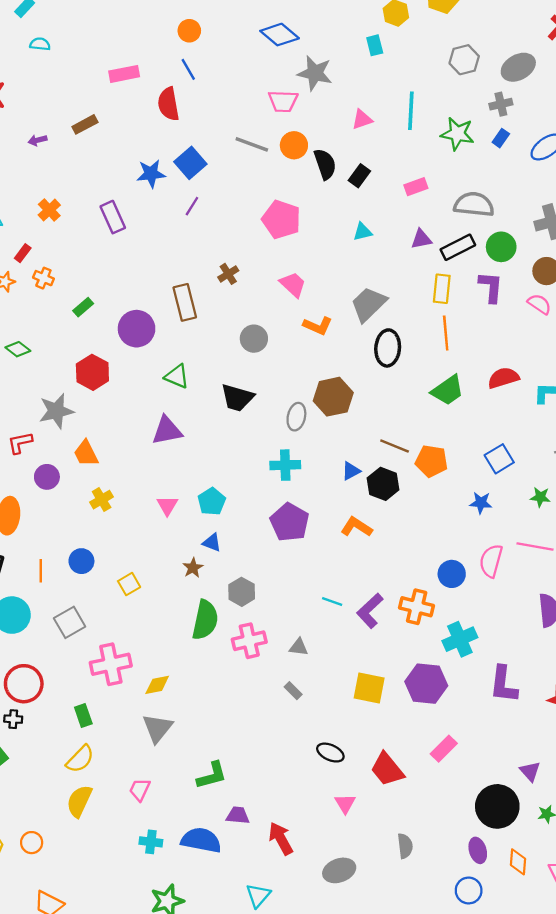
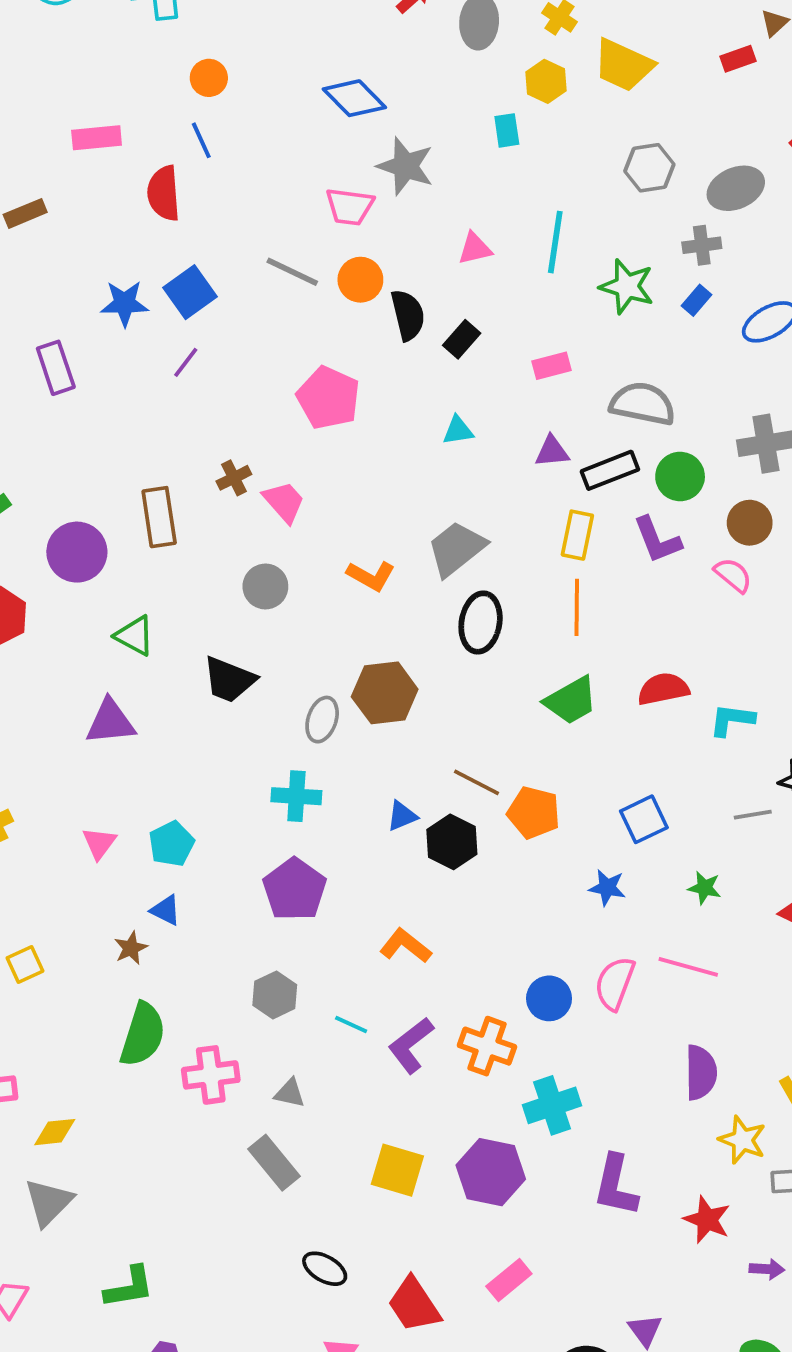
pink trapezoid: (293, 285) -> (284, 502), moved
purple L-shape: (491, 287) -> (657, 540), turned 148
orange L-shape: (356, 527) -> (405, 946), moved
gray hexagon: (242, 592) -> (275, 995), moved
gray rectangle: (293, 691) -> (274, 1163), size x1.8

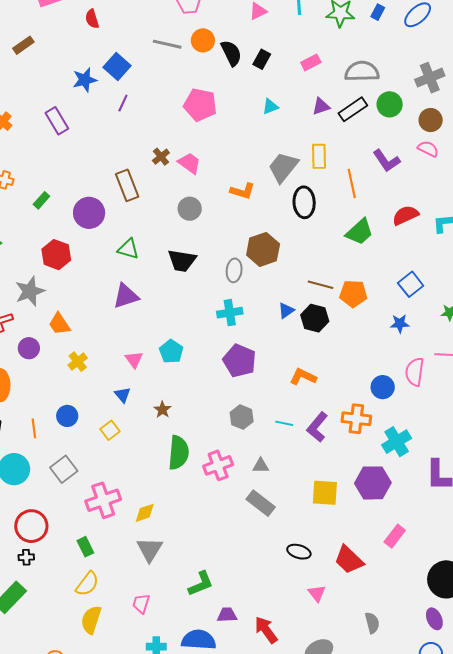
red semicircle: (164, 193) -> (92, 19), size x0.7
yellow rectangle: (577, 535) -> (319, 156), moved
purple L-shape: (657, 540) -> (386, 161), moved
blue triangle: (166, 910) -> (123, 395), moved, turned 36

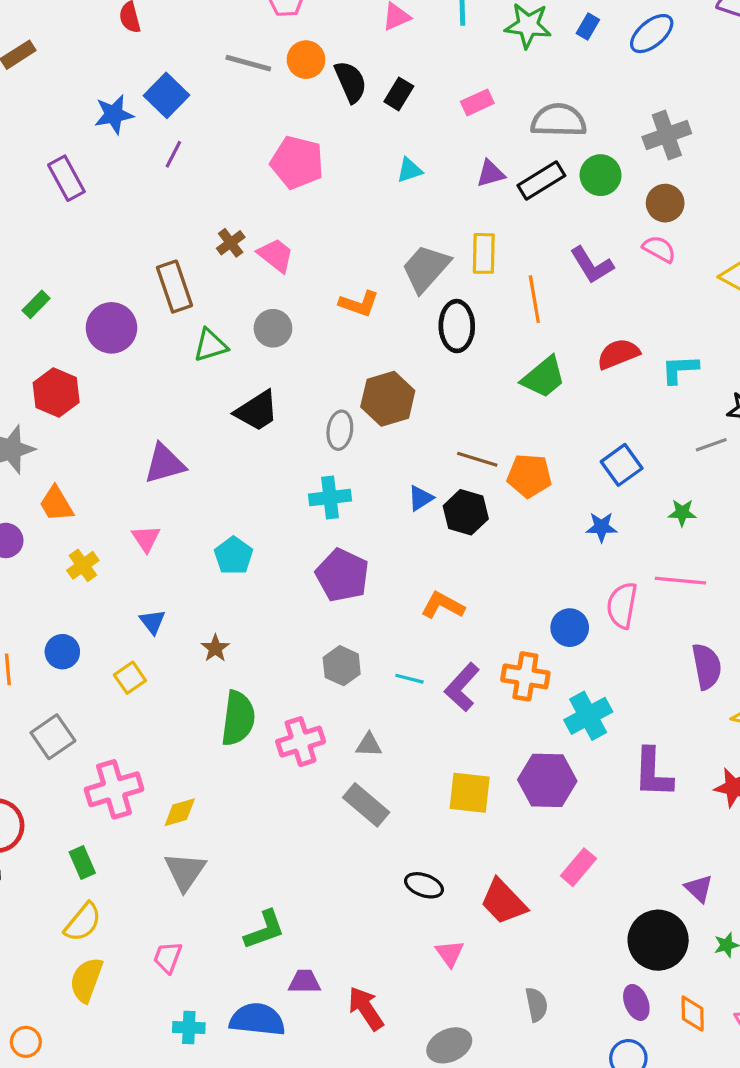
green triangle: (128, 249) -> (210, 345), moved, turned -35
black trapezoid: (182, 261) -> (257, 411), turned -44
pink triangle: (134, 360) -> (146, 539), moved

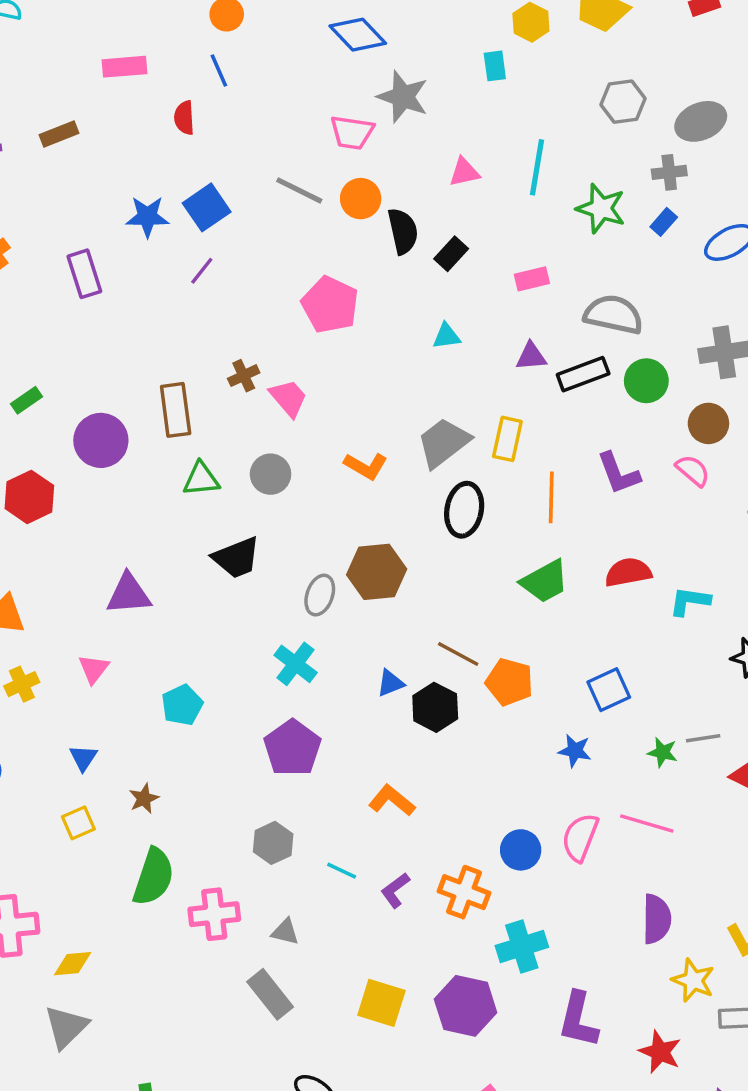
gray line: (711, 445) -> (703, 738), moved
cyan cross: (330, 498) -> (296, 664), turned 33
yellow square: (130, 678) -> (78, 823), moved
purple L-shape: (462, 687) -> (395, 890), size x0.7

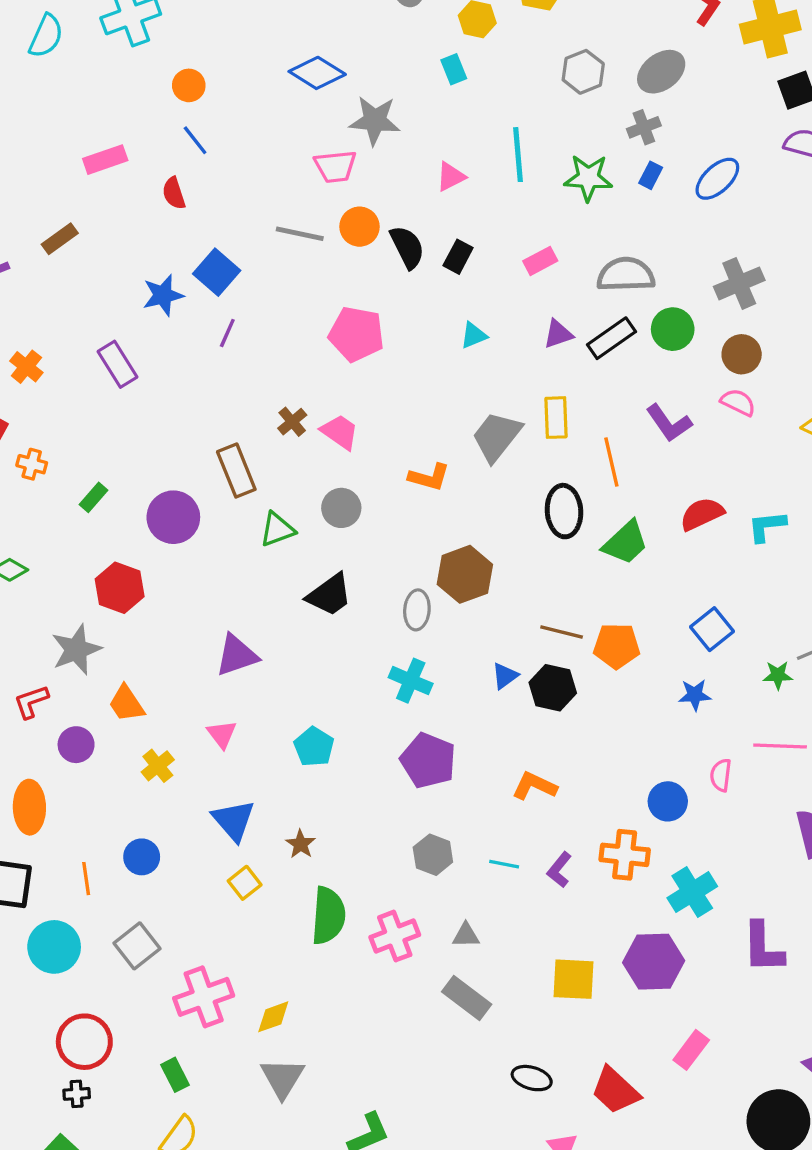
black ellipse: (464, 510) -> (564, 511), moved
blue triangle: (83, 758) -> (234, 820), size x1.6
pink semicircle: (580, 837) -> (721, 775), size x0.7

